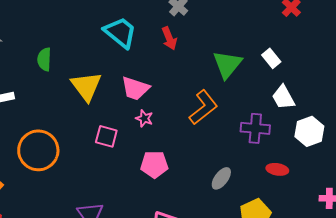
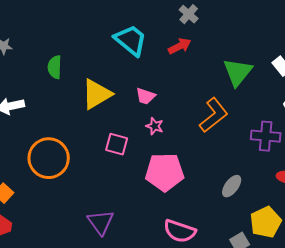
red arrow: (169, 38) -> (180, 46), turned -95
yellow triangle: (86, 86) -> (97, 94), turned 36
pink trapezoid: (135, 88) -> (146, 96), size x0.7
pink pentagon: (154, 164) -> (165, 172), size x1.4

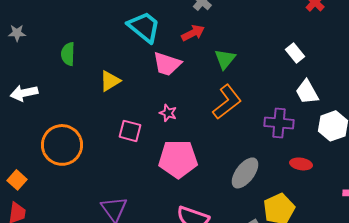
green triangle: (238, 72) -> (225, 59), moved, size x0.7
yellow triangle: (97, 94) -> (110, 81), size x0.7
pink trapezoid: (146, 96) -> (167, 64), moved, size x1.4
gray ellipse: (232, 186) -> (245, 173), size x1.4

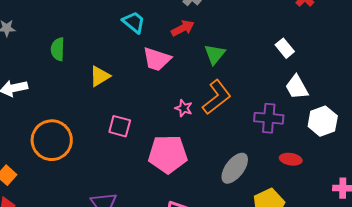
cyan trapezoid: (144, 27) -> (134, 22), size x0.7
pink star: (168, 113) -> (184, 108), moved

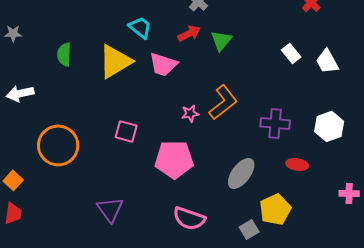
green triangle: (215, 54) -> (221, 40), moved
yellow triangle: (100, 76) -> (115, 61), moved, size x1.6
white trapezoid: (297, 87) -> (327, 61), moved
pink star: (184, 108) -> (190, 113), turned -30

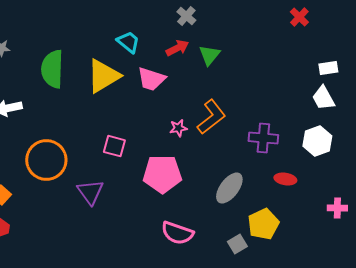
white rectangle: (291, 53) -> (328, 68), moved, turned -60
green semicircle: (64, 54) -> (52, 69), size x1.6
white trapezoid: (327, 61) -> (323, 98), moved
purple triangle: (110, 209) -> (90, 192), moved

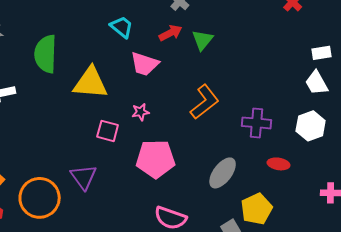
yellow triangle: (103, 76) -> (91, 83), moved, turned 36
pink star: (178, 128) -> (141, 112), moved
orange circle: (46, 160) -> (40, 198), moved

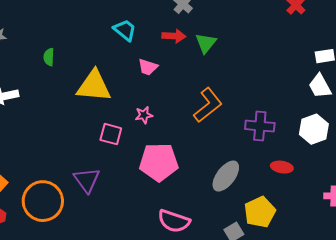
red arrow: (171, 33) -> (174, 36), turned 30
green semicircle: (46, 54) -> (49, 57), size x0.5
pink trapezoid: (145, 64) -> (148, 67), size x0.7

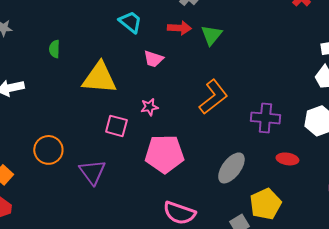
orange circle: (43, 201) -> (48, 150), moved, size x0.7

